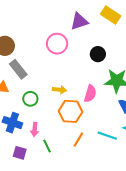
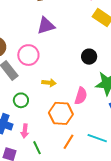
purple triangle: (79, 21) -> (46, 26), moved
pink circle: (57, 44) -> (28, 55), moved
yellow arrow: (59, 90) -> (49, 83), moved

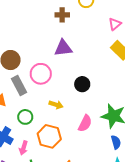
black circle: (89, 57) -> (82, 84), moved
orange hexagon: (61, 113) -> (49, 136), moved

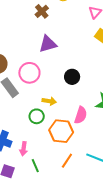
brown cross: (62, 15) -> (42, 11), turned -32
green circle: (25, 117) -> (37, 116), moved
orange hexagon: (49, 136) -> (61, 131), moved

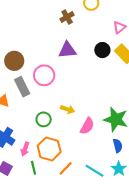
black circle: (72, 77) -> (102, 50), moved
yellow arrow: (49, 101) -> (67, 109), moved
orange hexagon: (61, 131) -> (49, 149), moved

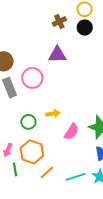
black circle: (102, 50) -> (85, 28), moved
yellow arrow: (67, 109) -> (53, 114), turned -32
cyan line: (95, 171) -> (76, 177), turned -54

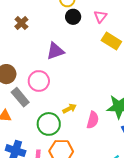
brown cross: (59, 22) -> (21, 23), moved
green circle: (28, 122) -> (49, 124), size x1.5

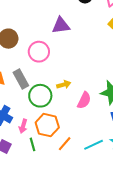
gray rectangle: (20, 97) -> (21, 79), moved

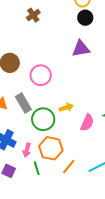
purple triangle: (61, 25) -> (81, 49), moved

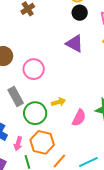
purple triangle: (81, 49) -> (75, 43), turned 36

